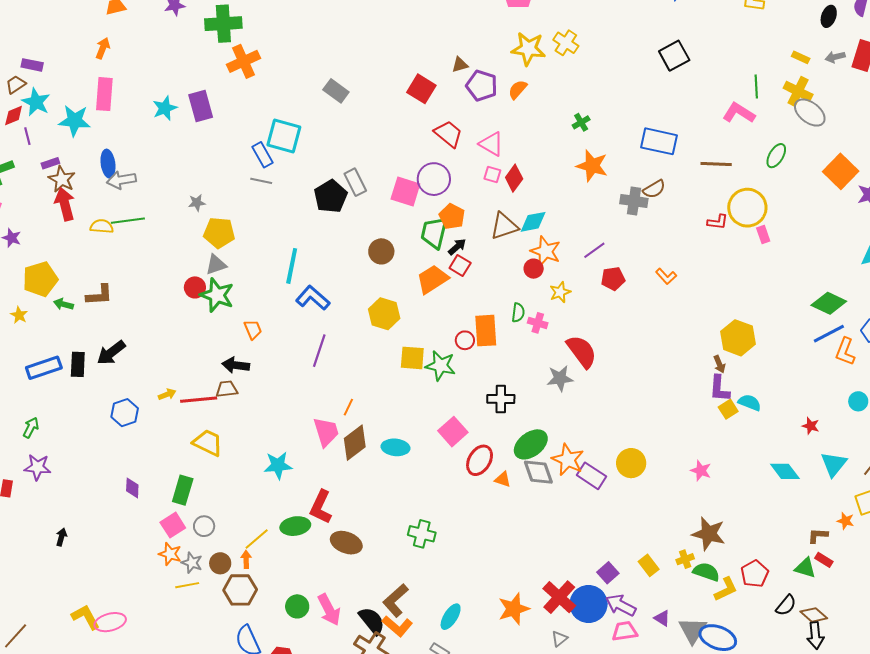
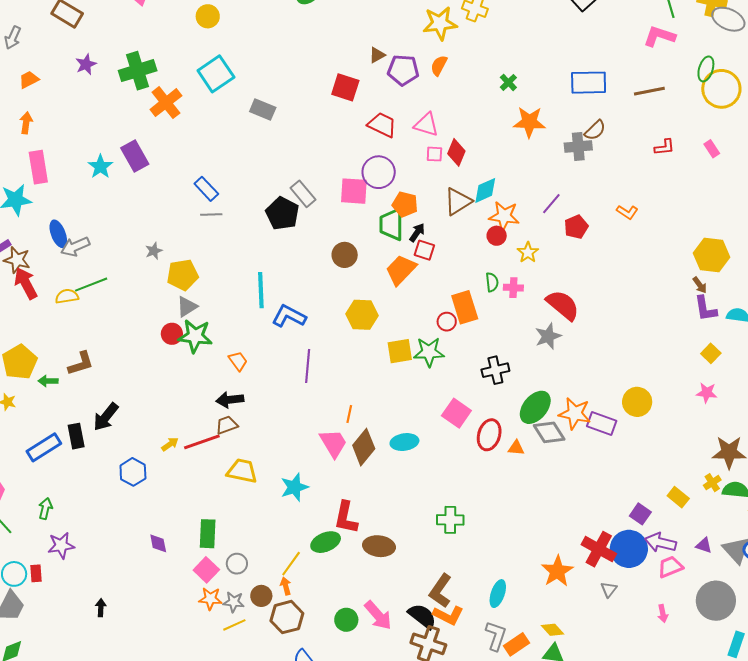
cyan square: (284, 136) -> (216, 74), moved, turned -36
yellow circle: (747, 208) -> (721, 89), moved
yellow square: (728, 409) -> (711, 353), moved
yellow trapezoid: (208, 443) -> (242, 471), moved

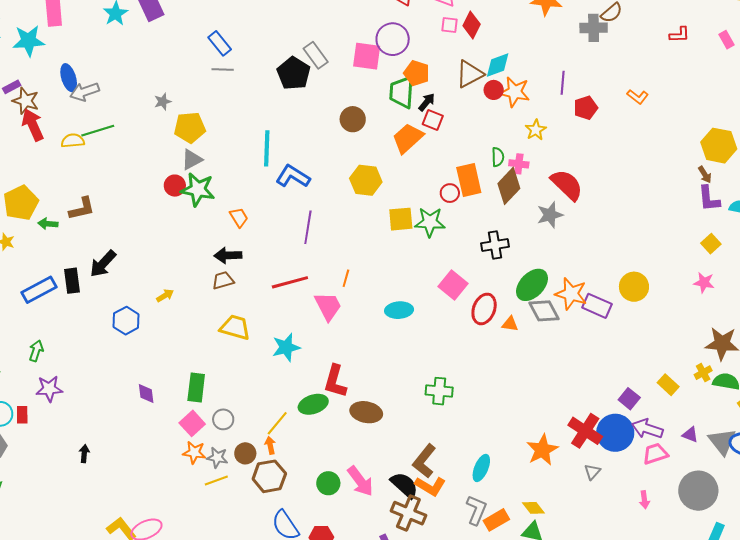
purple line: (551, 204) -> (563, 83), turned -40
red circle: (497, 236) -> (494, 90), moved
red line: (202, 442) -> (290, 282), moved
brown diamond: (364, 447) -> (509, 186), moved

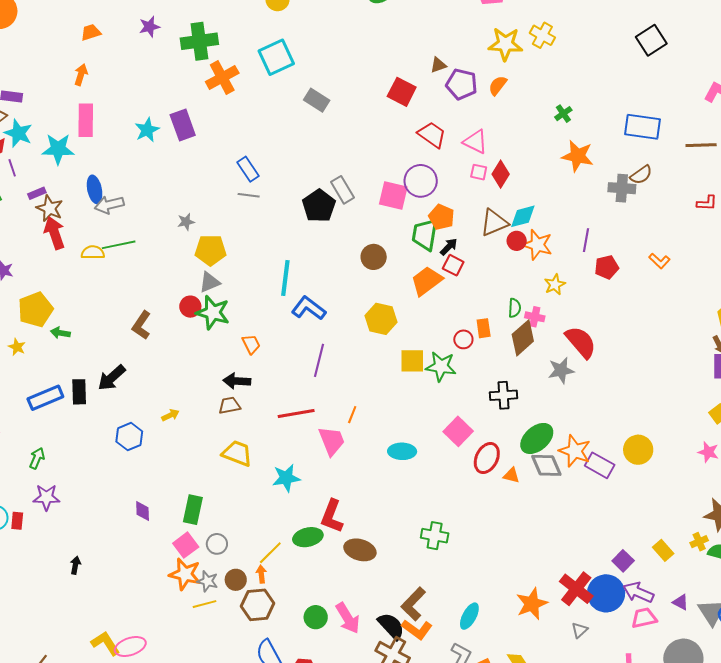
orange rectangle: (469, 180) -> (484, 328), size x0.6
brown L-shape: (82, 209) -> (141, 325), moved, turned 132
orange star: (194, 452) -> (185, 574), size x1.4

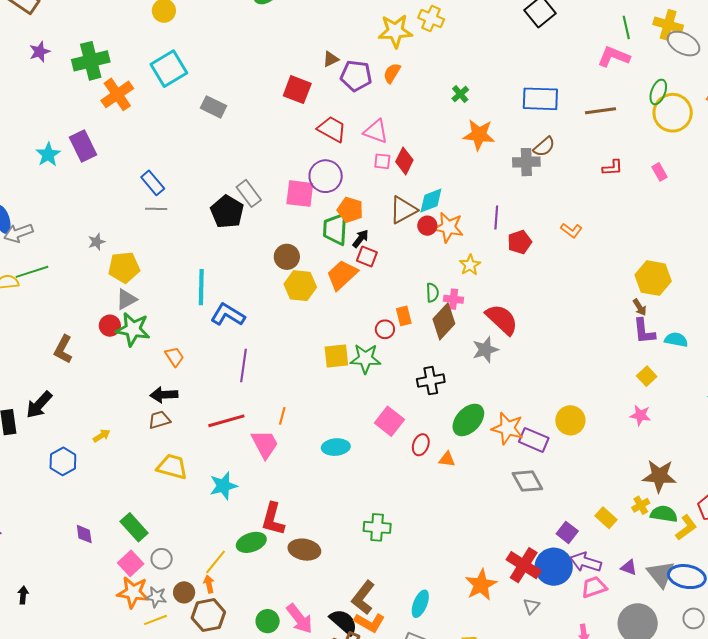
yellow hexagon: (381, 319) -> (300, 286), moved
red ellipse: (487, 458) -> (421, 445), size x0.7
gray diamond: (546, 465) -> (527, 481), moved
green rectangle: (193, 510) -> (134, 527), turned -48

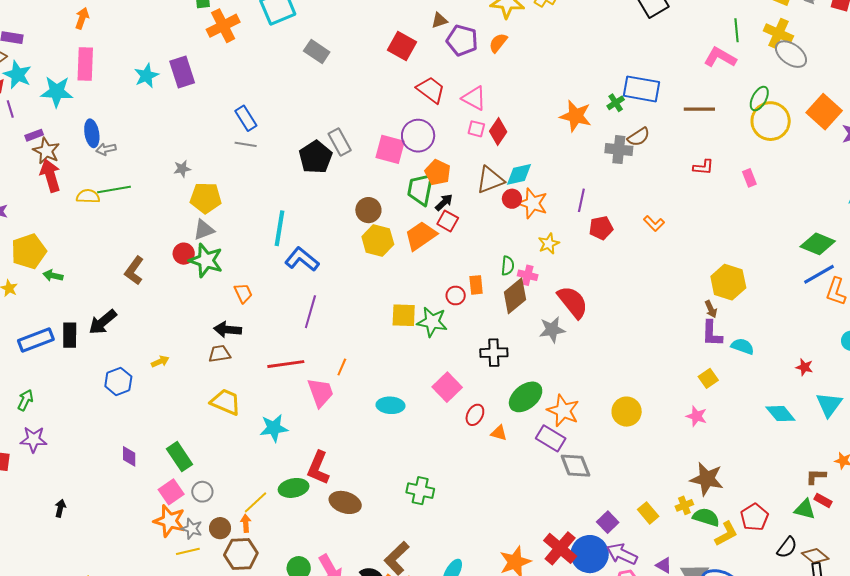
green cross: (460, 94) -> (616, 103), moved
gray arrow: (18, 233) -> (106, 149), size x0.7
purple rectangle: (534, 440) -> (551, 438), moved

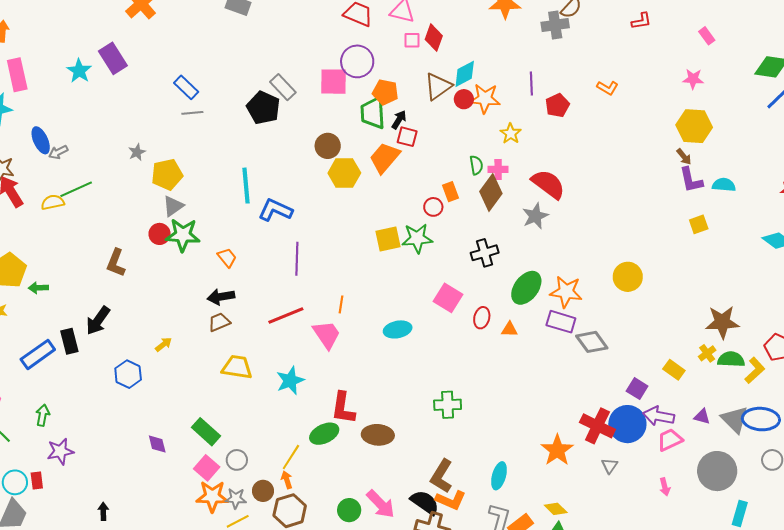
pink rectangle: (749, 178) -> (707, 36), moved
yellow square: (708, 378) -> (699, 224), turned 30
pink star: (696, 416) -> (693, 79), moved

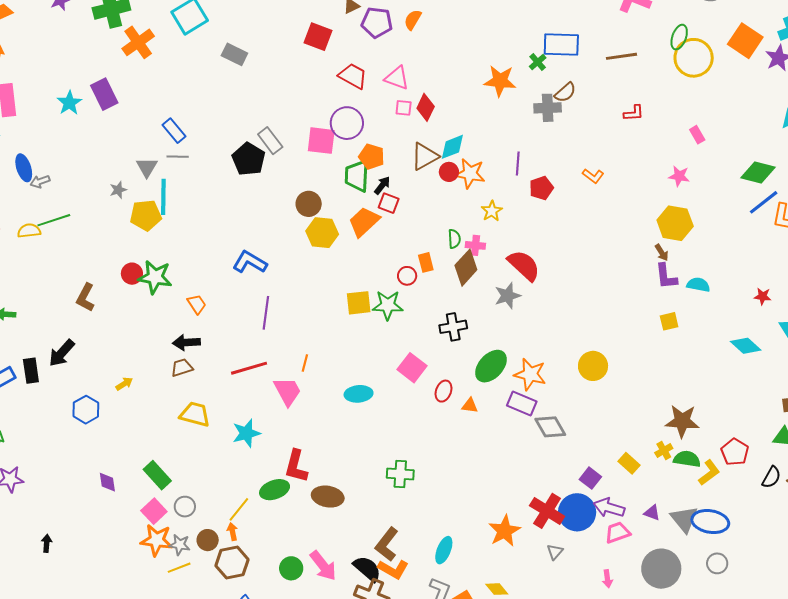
cyan line: (246, 186) -> (163, 197), moved
gray triangle: (173, 206) -> (147, 167), moved, turned -30

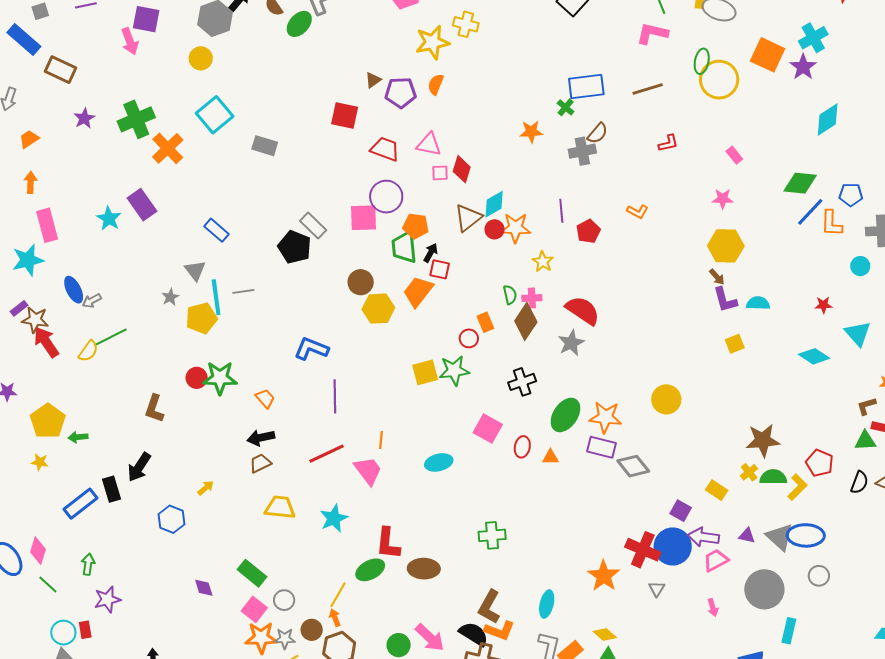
orange star: (500, 81) -> (531, 132), size x0.7
gray line: (178, 157) -> (243, 291), moved
yellow semicircle: (29, 231) -> (88, 351), turned 140

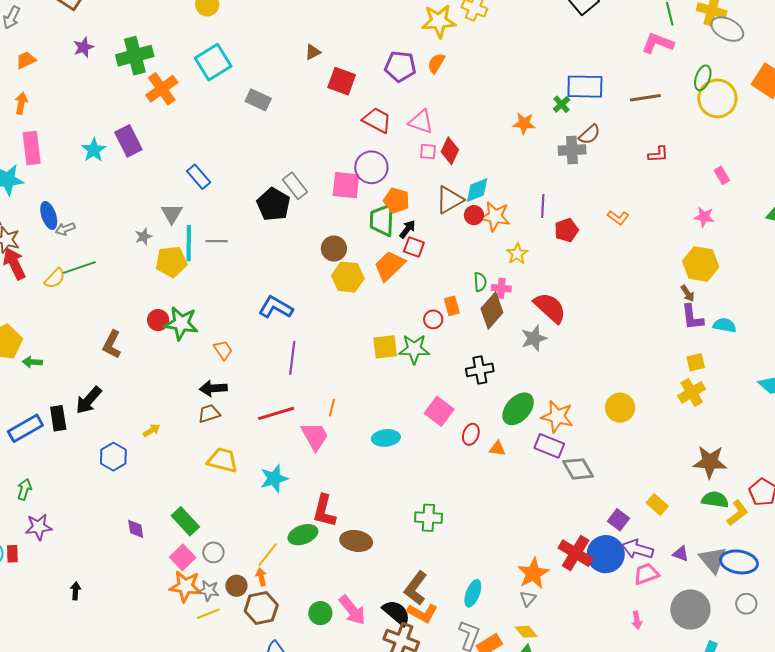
brown triangle: (373, 80) -> (313, 52), moved
yellow cross: (749, 472) -> (692, 392), moved, size x1.5
gray triangle: (657, 589) -> (528, 599), moved

